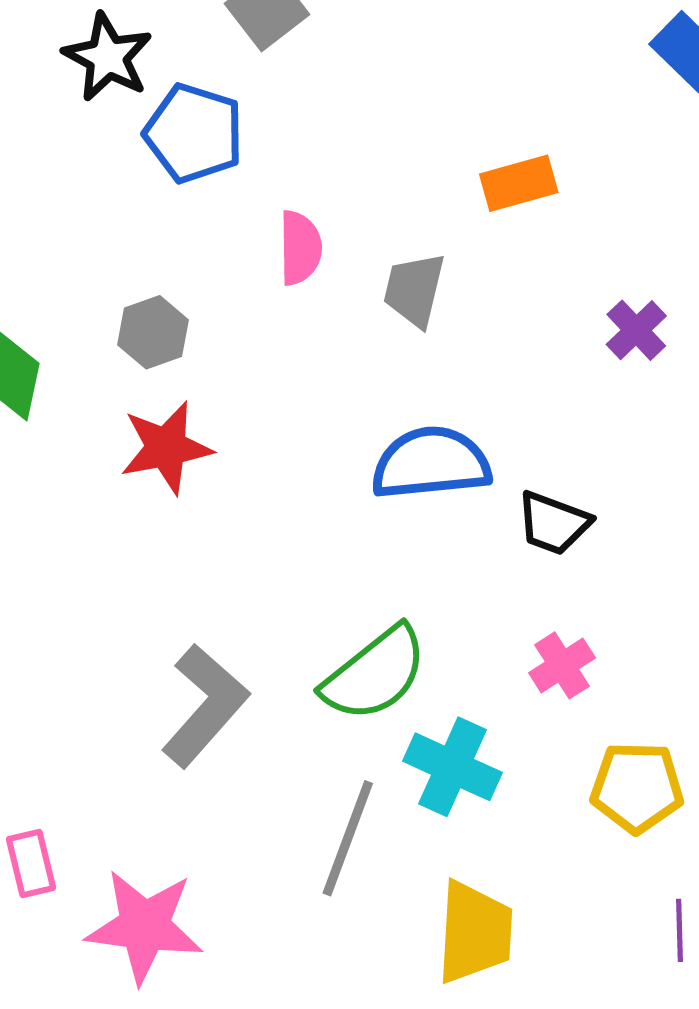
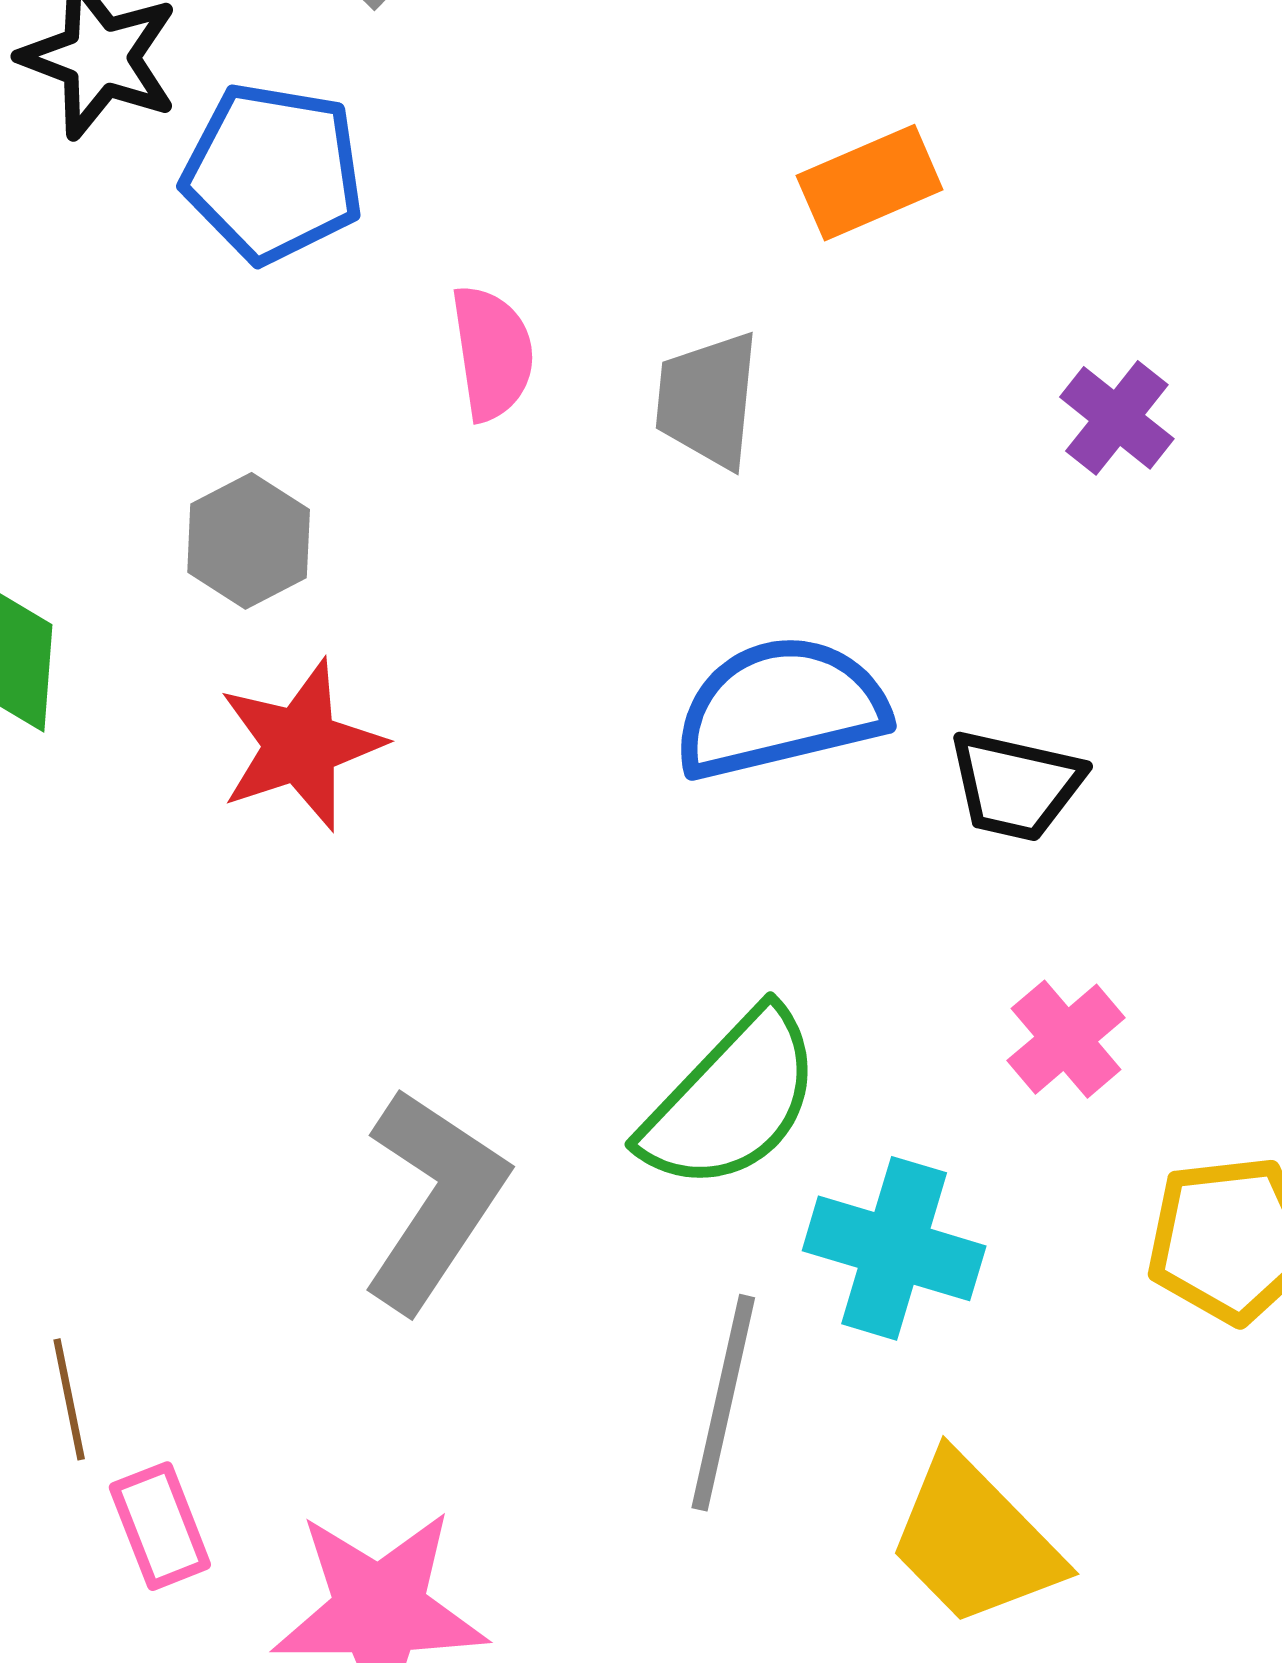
yellow trapezoid: (474, 932) -> (974, 1541), turned 140

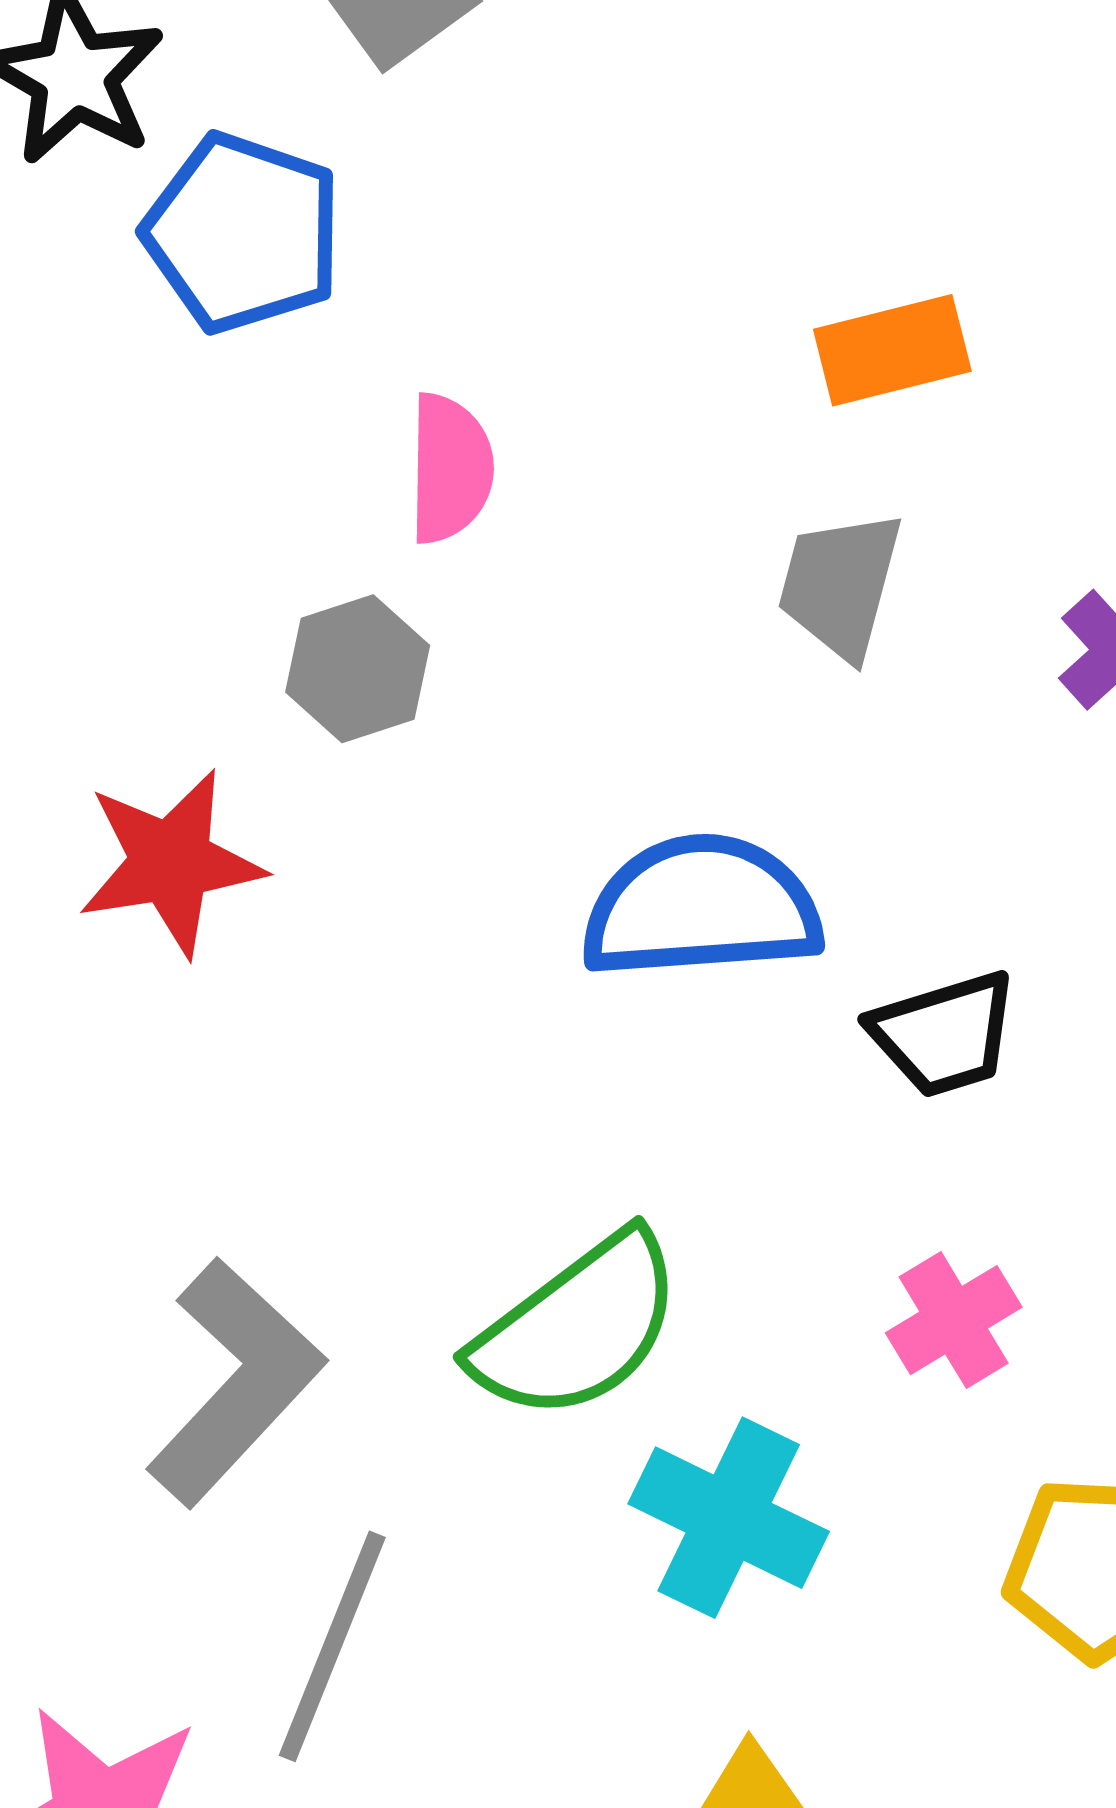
gray trapezoid: (708, 400) -> (840, 585), moved
gray hexagon: (249, 541) -> (358, 669), moved
black trapezoid: (1016, 785) -> (944, 1034), turned -39
gray line: (723, 1403) -> (332, 1646), moved

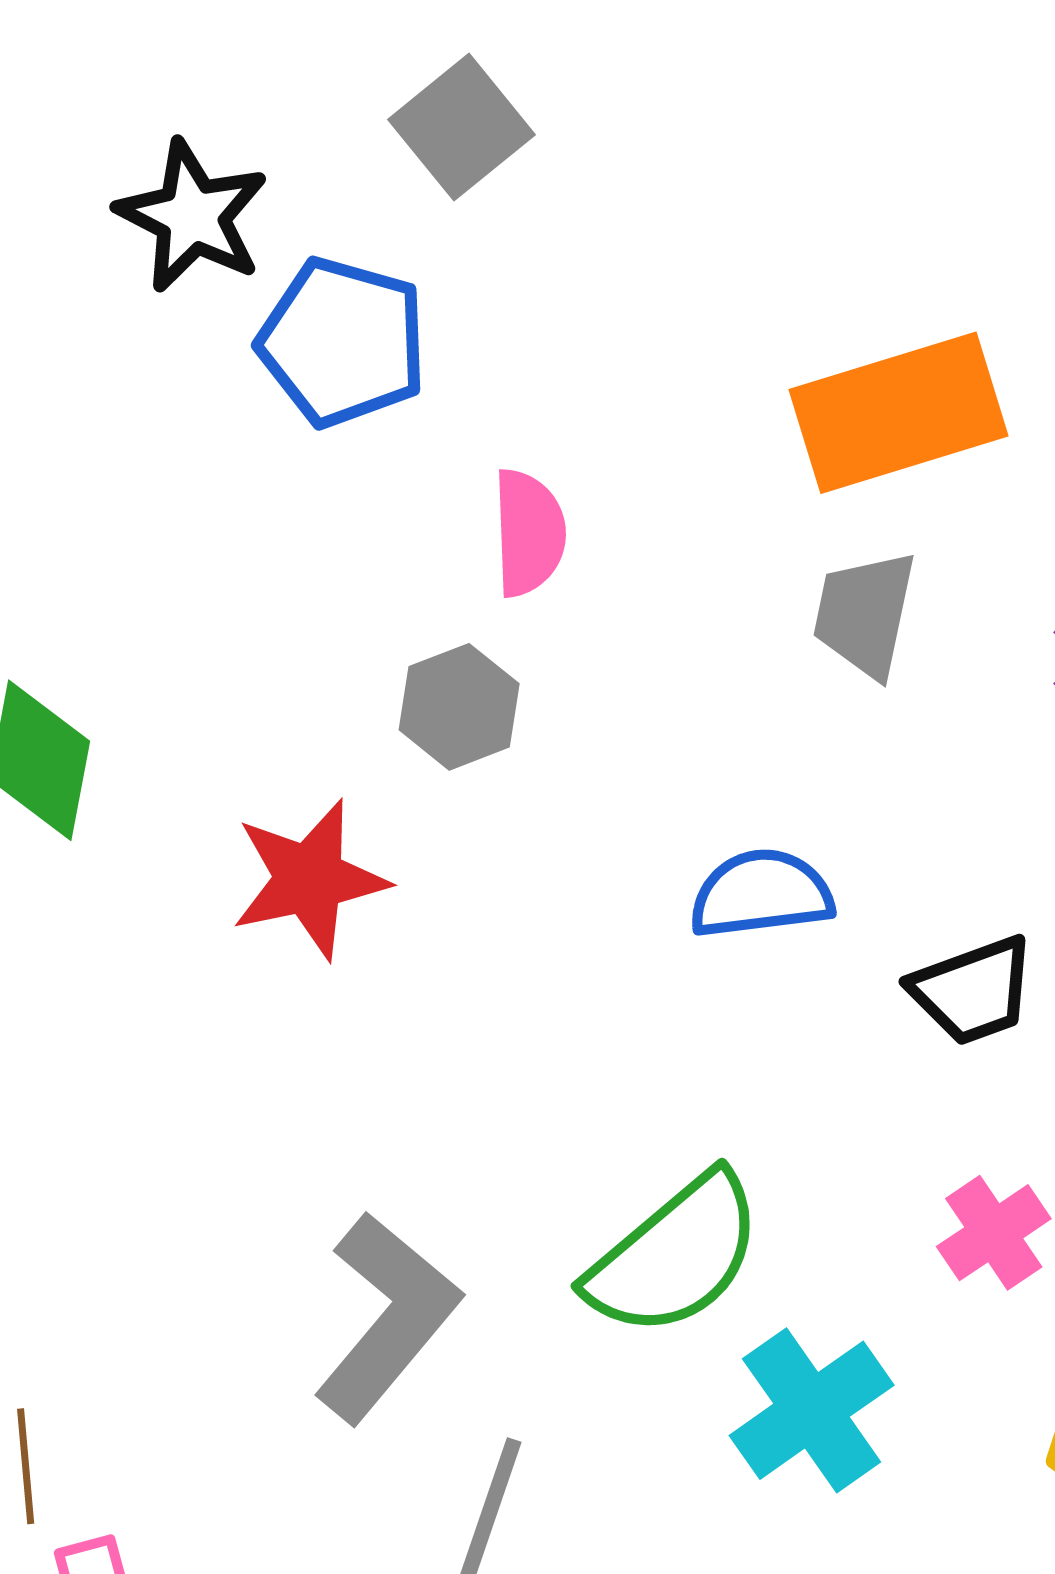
orange rectangle: (892, 350) -> (899, 413), size x1.6
blue semicircle: (701, 907) -> (761, 894), size x0.7
cyan cross: (729, 1518) -> (812, 1410), turned 32

